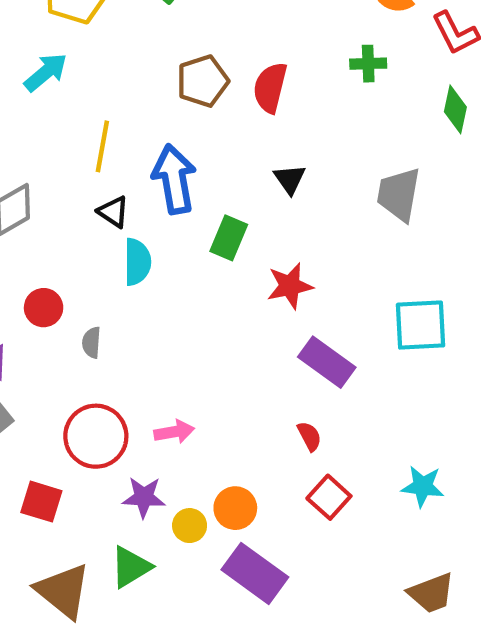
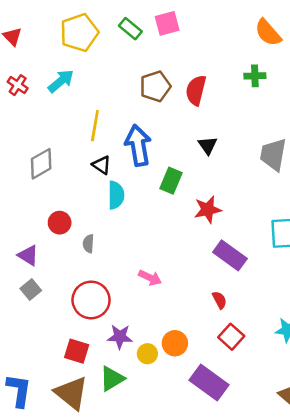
pink arrow: (174, 432) -> (150, 278), moved, turned 35
red square: (41, 502) -> (77, 351), moved
purple rectangle: (255, 573) -> (209, 383), moved

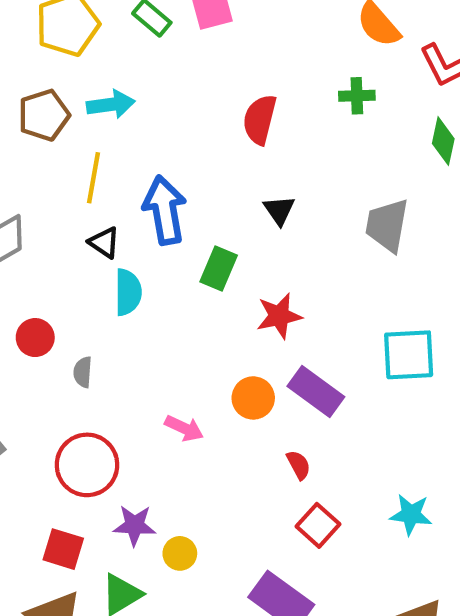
cyan arrow: (61, 81) -> (111, 104), moved, turned 32
brown pentagon: (155, 86) -> (44, 115), moved
orange circle: (175, 343) -> (253, 398), moved

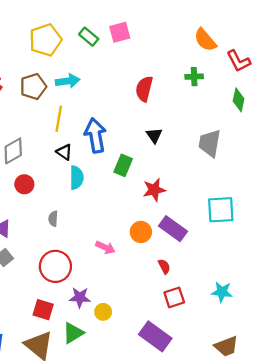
red circle: (35, 338) -> (24, 184), moved
red square: (318, 525) -> (174, 297), turned 30

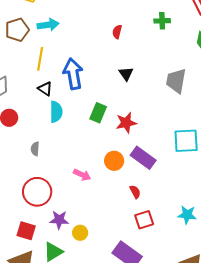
red semicircle: (144, 89) -> (117, 32), size x0.6
green rectangle: (123, 165) -> (98, 113), moved

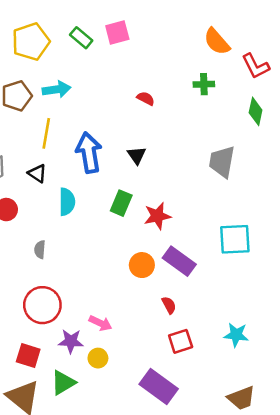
red semicircle: (117, 32) -> (146, 98), turned 104
black triangle: (126, 74) -> (137, 155), moved
black triangle: (45, 89) -> (37, 173), moved
pink arrow: (82, 175) -> (101, 323), moved

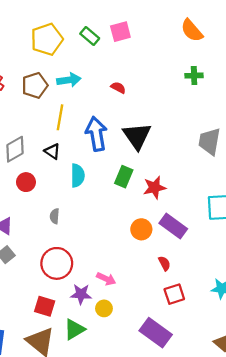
orange semicircle: (217, 42) -> (192, 31), moved
red semicircle: (146, 98) -> (118, 88), moved
black triangle: (137, 155) -> (137, 136), size x1.8

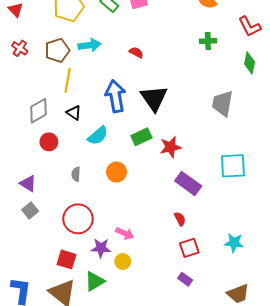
yellow line: (60, 117) -> (68, 81), moved
cyan semicircle: (78, 176) -> (98, 136), turned 50
green rectangle: (124, 177) -> (141, 137), turned 42
orange circle: (141, 229) -> (116, 172), moved
purple rectangle: (156, 333) -> (185, 279), moved, size x0.5

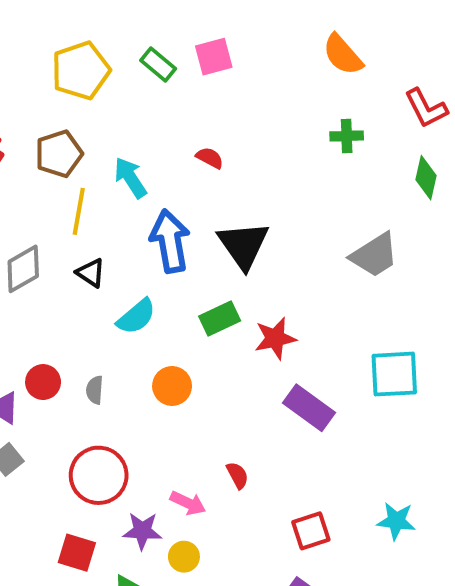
cyan arrow: (89, 45) -> (130, 178), moved, turned -115
gray trapezoid: (223, 103) -> (374, 255), turned -132
red circle: (49, 142) -> (43, 382), moved
red semicircle: (180, 219) -> (238, 475), moved

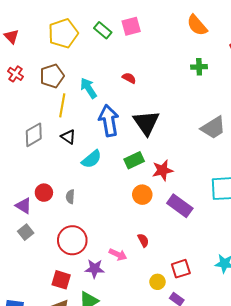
orange circle: (172, 386) -> (142, 195), moved
yellow circle: (184, 557) -> (157, 282), moved

